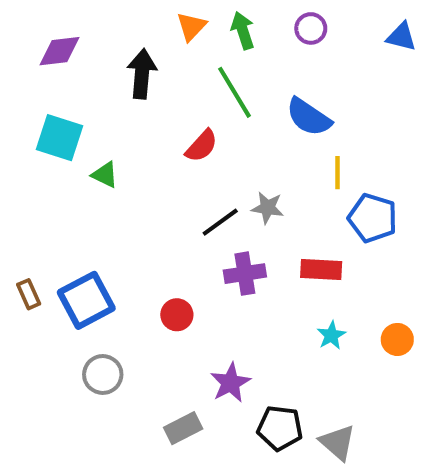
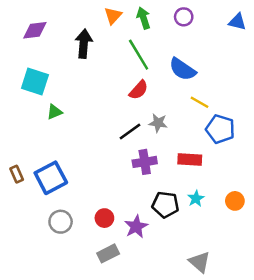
red semicircle: (202, 146) -> (139, 90), moved
yellow line: (338, 173) -> (200, 102), turned -60
green triangle: (105, 175) -> (54, 112), moved, turned -49
red circle: (177, 315) -> (104, 218), moved
black pentagon: (280, 428) -> (165, 205), moved

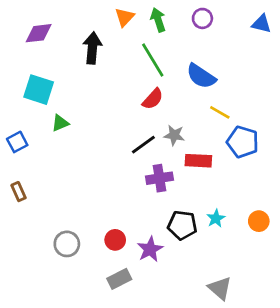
red rectangle: (190, 160) -> (198, 161), moved
blue square: (51, 178) -> (17, 142), moved, size x0.6

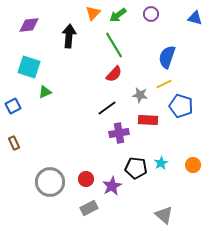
green arrow: (158, 20) -> (118, 15), turned -108
blue semicircle: (201, 76) -> (167, 57), moved, turned 75
yellow line: (220, 112) -> (164, 84), turned -56
gray star: (174, 135) -> (140, 95), moved
gray circle: (67, 244) -> (50, 182), size x1.5

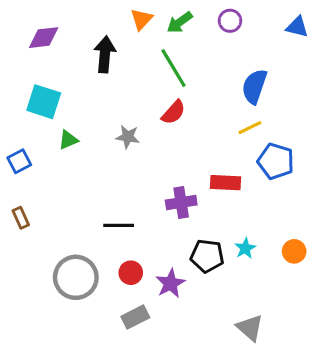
gray star: (140, 95) -> (128, 137), moved
black line: (107, 108) -> (119, 225), moved, turned 36

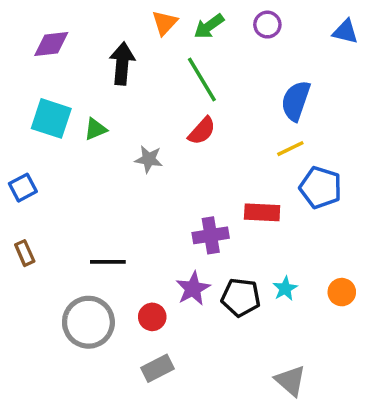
green triangle: (68, 140) -> (96, 129), moved
black line: (119, 225) -> (108, 262), moved
purple star: (170, 283) -> (193, 289), moved

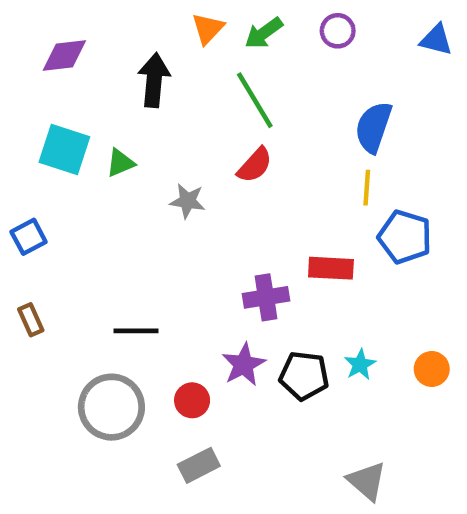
yellow line: (290, 149) -> (367, 188), turned -60

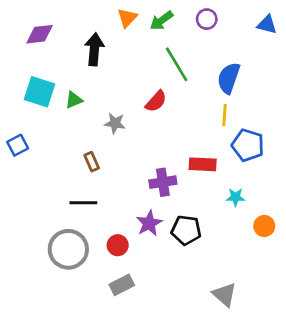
green line: (255, 100) -> (177, 64), moved
brown rectangle: (31, 320) -> (92, 162), moved
cyan star: (360, 365) -> (235, 197), moved, turned 30

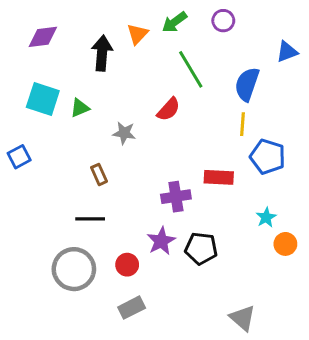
orange triangle: (127, 18) -> (137, 34), moved
blue triangle: (267, 25) -> (287, 52), moved, turned -35
cyan star: (235, 197) -> (266, 217), moved, turned -30

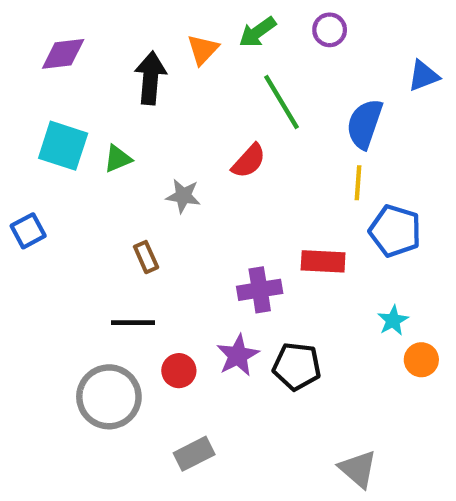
red circle: (127, 265) -> (179, 371), moved

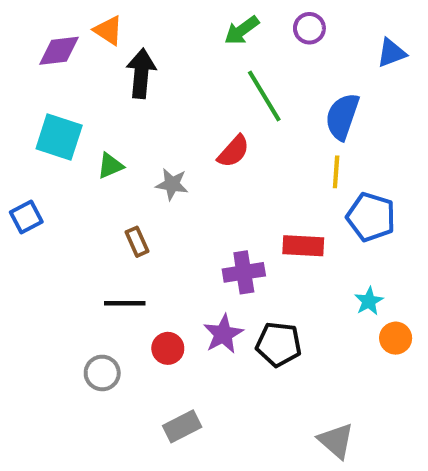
orange triangle: (203, 50) -> (108, 30), moved, turned -40
blue triangle: (424, 76) -> (391, 53), moved
green triangle: (118, 159) -> (110, 166), moved
gray circle: (109, 397) -> (102, 373), size x0.6

